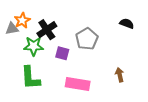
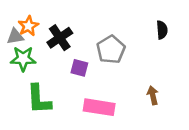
black semicircle: (127, 24) -> (162, 30), turned 64
green star: (34, 46) -> (23, 59), moved

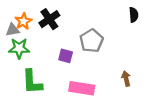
black semicircle: (162, 30) -> (134, 15), moved
black cross: (60, 38) -> (49, 19), moved

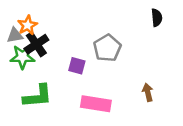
black cross: (49, 19) -> (36, 44), moved
green L-shape: (32, 82) -> (38, 96), turned -92

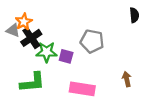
gray triangle: (15, 35) -> (13, 30), turned 32
gray pentagon: (107, 48) -> (92, 41), turned -30
green star: (22, 57) -> (47, 52), moved

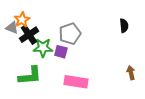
black semicircle: (134, 15) -> (124, 26), moved
gray pentagon: (92, 41) -> (70, 34), moved, turned -30
brown arrow: (127, 79) -> (131, 73), moved

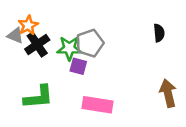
green star: (43, 48) -> (69, 48), moved
brown arrow: (131, 73) -> (168, 93), size x1.5

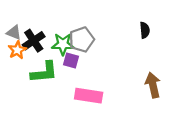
orange star: (28, 25) -> (17, 50), moved
green L-shape: (38, 97) -> (44, 72), moved

